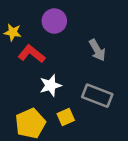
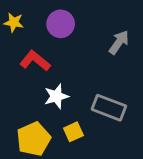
yellow star: (13, 32) -> (14, 22), moved
gray arrow: (97, 50) -> (119, 42), moved, turned -115

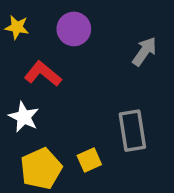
white star: (56, 96) -> (24, 117), moved, turned -30
gray rectangle: (109, 108) -> (132, 131), turned 60

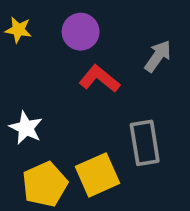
red L-shape: (43, 74) -> (99, 79), moved
yellow square: (89, 160) -> (98, 175), size x1.6

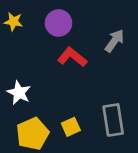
gray rectangle: (145, 143) -> (113, 120), moved
yellow square: (98, 175) -> (71, 127), size x0.6

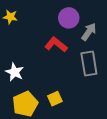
purple circle: (59, 23) -> (69, 18), moved
gray rectangle: (113, 120) -> (89, 64), moved

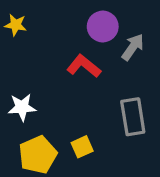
gray rectangle: (89, 64) -> (133, 117), moved
white star: (15, 72) -> (22, 107), turned -30

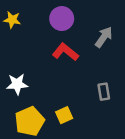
purple circle: (103, 26) -> (62, 19), moved
gray rectangle: (133, 117) -> (104, 92), size x0.6

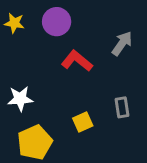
purple circle: (62, 19) -> (57, 22), moved
yellow square: (64, 115) -> (83, 122), moved

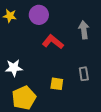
gray arrow: (122, 43) -> (84, 30), turned -42
yellow square: (83, 122) -> (57, 84), turned 32

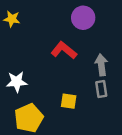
purple circle: (39, 15) -> (83, 18), moved
gray arrow: (84, 30) -> (101, 65), moved

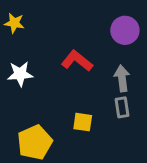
purple circle: (83, 18) -> (125, 30), moved
white star: (17, 82) -> (20, 74), moved

